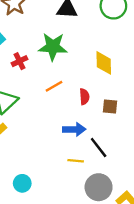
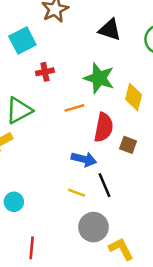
green star: (53, 47) -> (99, 78), moved
red semicircle: (84, 97) -> (104, 127), size x1.6

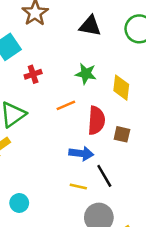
green star: (99, 78) -> (86, 74), size x0.7

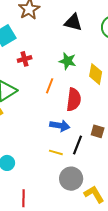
orange line: (66, 105) -> (50, 86), turned -49
brown square: (122, 134) -> (98, 131), moved
black line: (104, 176) -> (77, 145), turned 48

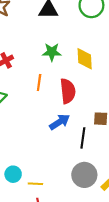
blue arrow: (60, 126) -> (60, 122), turned -30
yellow line: (56, 152) -> (35, 184), moved

